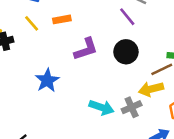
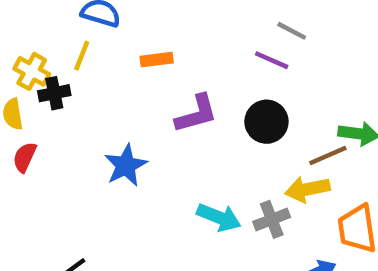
purple line: (127, 17) -> (272, 60), turned -30
yellow line: (32, 23) -> (82, 56), moved, turned 60

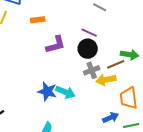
purple line: (272, 60) -> (89, 33), moved
blue star: (126, 165) -> (47, 91), moved, turned -30
gray cross: (272, 219) -> (92, 70), moved

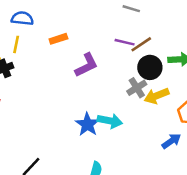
black circle: (88, 49) -> (150, 67), moved
brown line: (116, 64) -> (141, 44), moved
blue star: (47, 91) -> (87, 124), turned 30

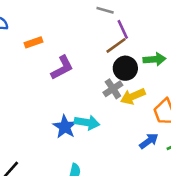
purple line: (125, 42) -> (123, 29), moved, turned 54

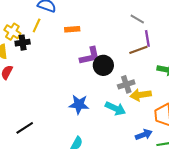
black circle: (125, 68) -> (103, 65), moved
cyan arrow: (87, 123) -> (115, 108), moved
blue star: (65, 127) -> (79, 104), turned 30

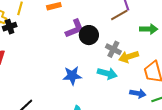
gray cross: (126, 84) -> (113, 49), turned -35
blue arrow: (144, 135) -> (138, 93), turned 42

